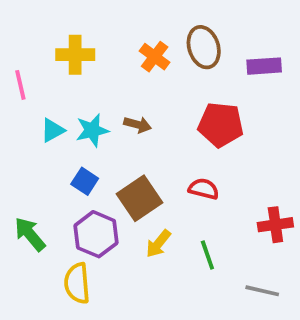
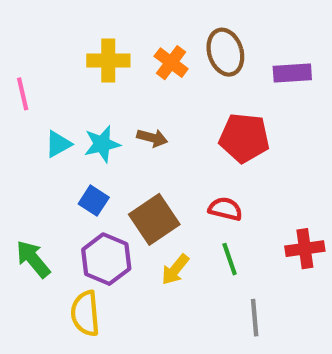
yellow cross: (75, 55) -> (108, 60), moved
green line: (207, 255) -> (230, 259), moved
gray line: (262, 291) -> (255, 318), moved, turned 72

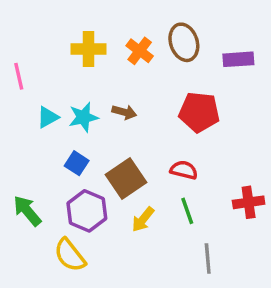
yellow semicircle: (85, 313) -> (70, 255), turned -33

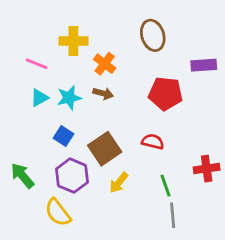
orange cross: (140, 51) -> (105, 64), moved
purple rectangle: (238, 59) -> (204, 65), moved
pink line: (19, 76) -> (37, 64), moved, turned -55
green line: (187, 211) -> (165, 186), moved

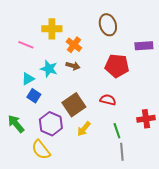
cyan triangle: (39, 98) -> (28, 79), moved
cyan star: (69, 98) -> (49, 69), turned 30
blue square: (63, 136) -> (34, 96), moved

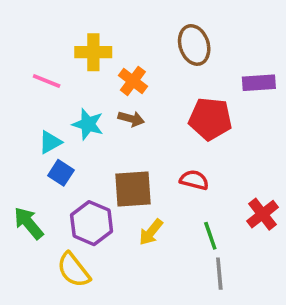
brown square: (74, 105) -> (133, 189), turned 30
red cross: (146, 119) -> (263, 214), turned -30

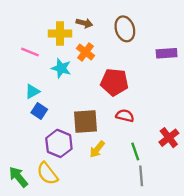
brown arrow: (131, 119) -> (84, 23), moved
red pentagon: (210, 119) -> (114, 82), moved
cyan star: (88, 124) -> (61, 68), moved
green arrow: (29, 223) -> (18, 177), moved

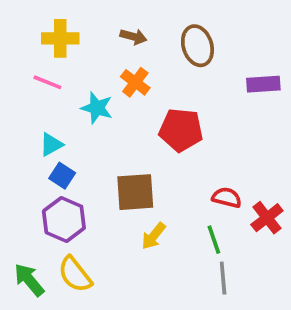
yellow cross: (60, 33) -> (60, 38), moved
red semicircle: (125, 116) -> (227, 198), moved
purple hexagon: (59, 143) -> (64, 219), moved

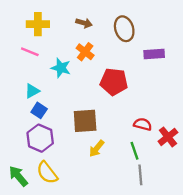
purple rectangle: (263, 84) -> (154, 54), moved

